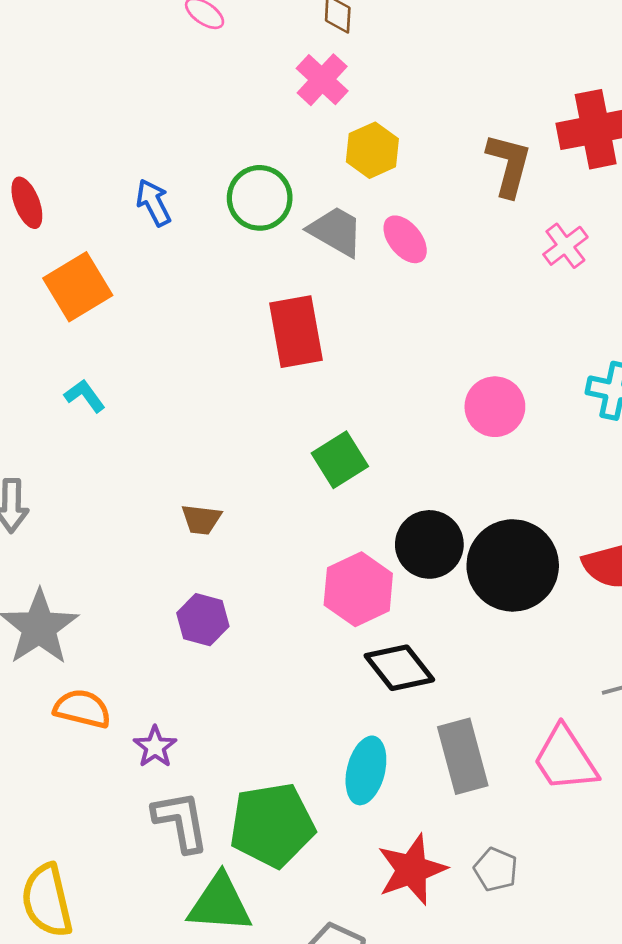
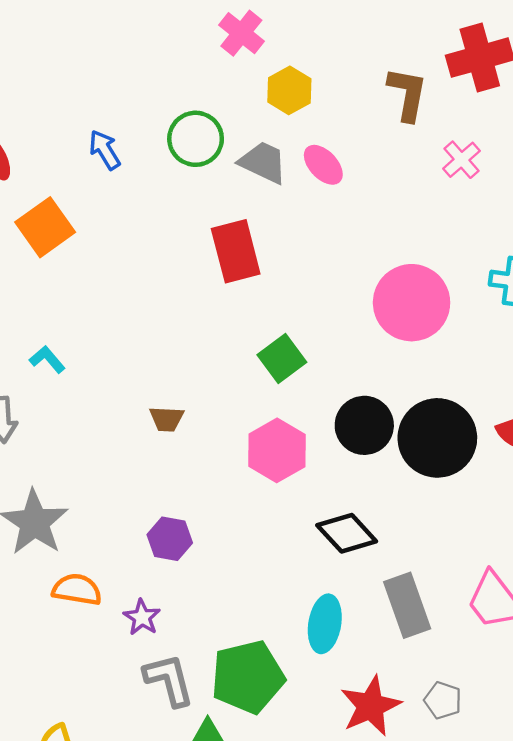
cyan L-shape: (85, 396) -> (47, 359), moved
pink circle: (495, 407) -> (412, 303), size x1.5
pink hexagon: (358, 589) -> (277, 450), moved
purple hexagon: (203, 620) -> (170, 539), moved

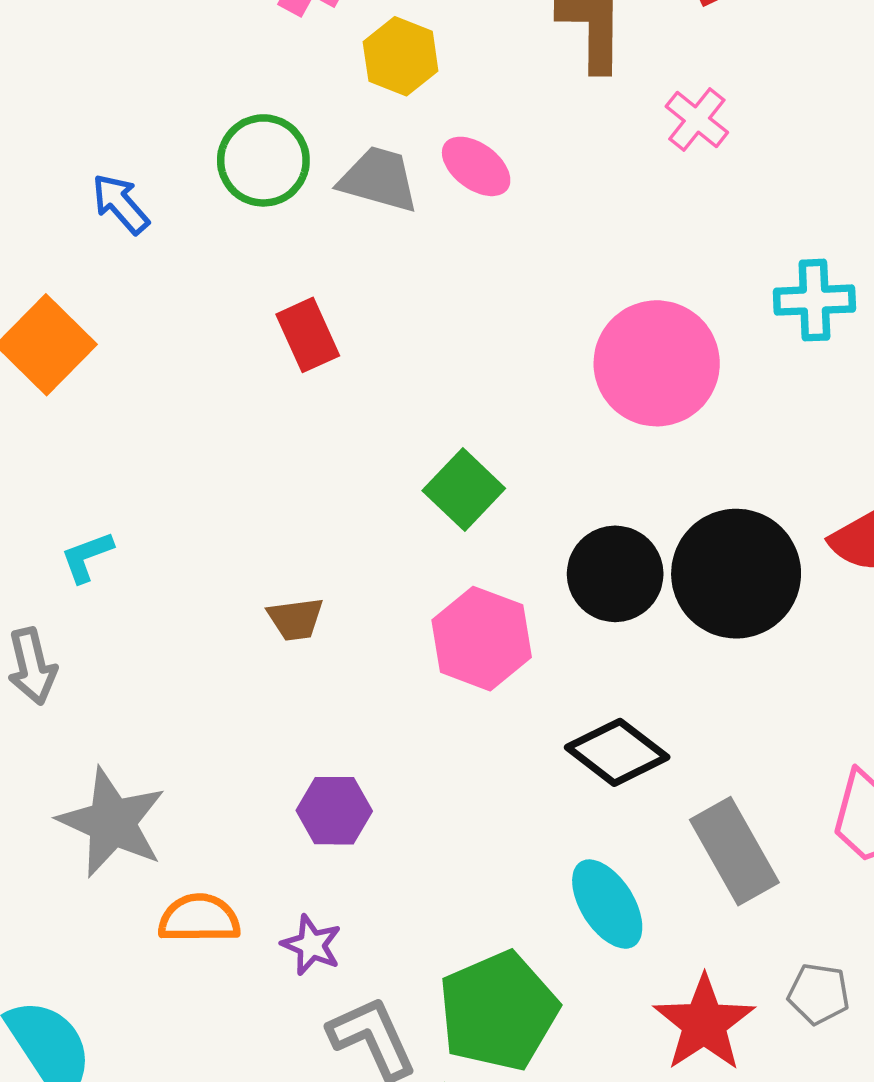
red rectangle: (236, 251) -> (308, 335), moved, size x0.7
cyan L-shape: (47, 359) -> (87, 557), turned -60
cyan ellipse: (325, 624) -> (607, 904), turned -32

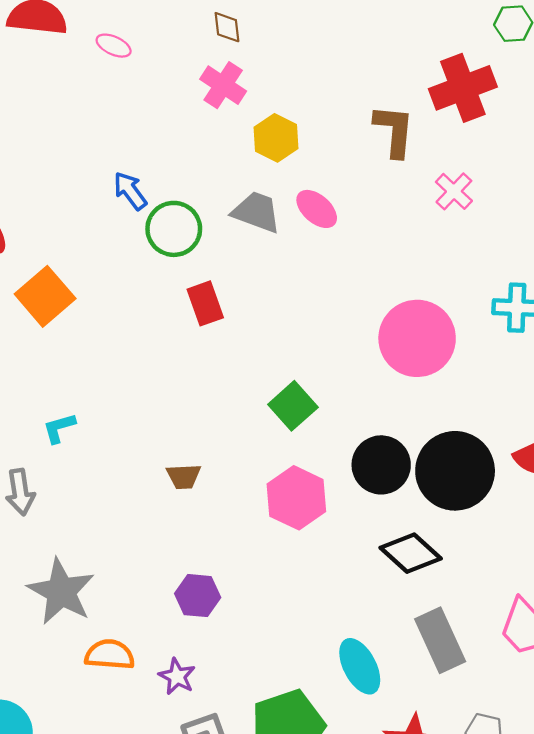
green circle: (263, 160) -> (174, 229), moved
blue arrow: (120, 204) -> (130, 191), moved
black diamond: (617, 752) -> (411, 553), moved

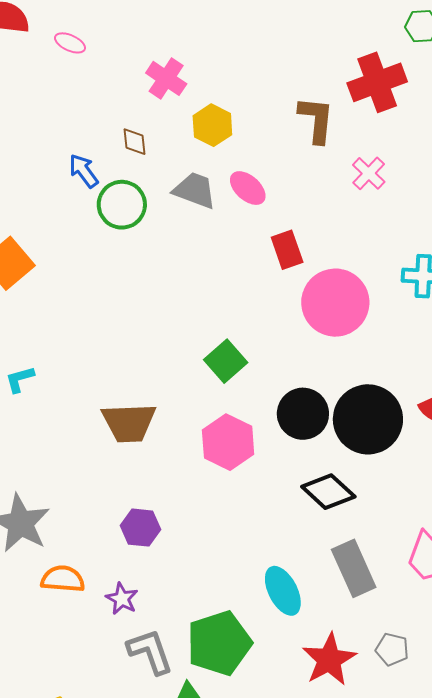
brown diamond: (227, 27) -> (134, 142), moved
red rectangle: (205, 303) -> (287, 250), moved
brown trapezoid: (184, 476) -> (129, 423), size x1.8

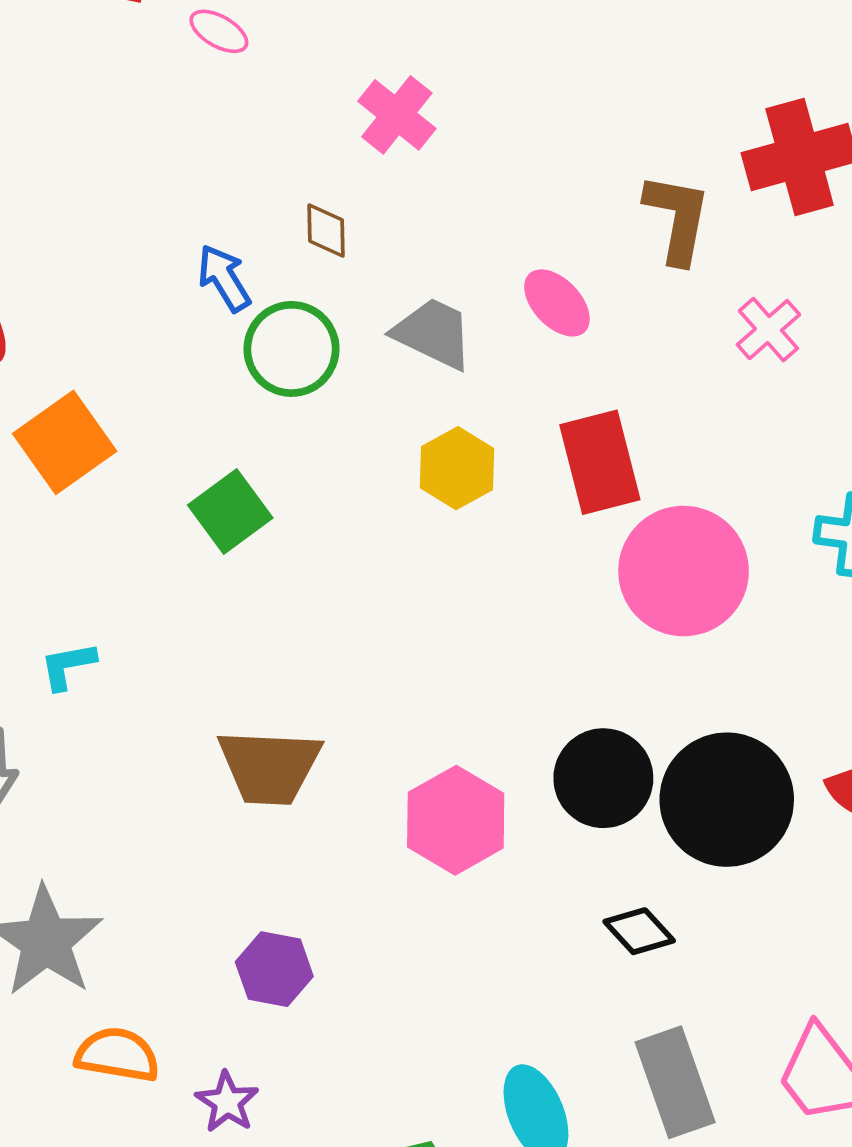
yellow hexagon: (212, 125) -> (457, 468), moved
pink ellipse: (248, 188) -> (557, 303), moved
red rectangle: (287, 250) -> (600, 462), size x1.4
green square: (226, 361) -> (230, 511), moved
black diamond: (328, 492) -> (639, 931), size x0.7

